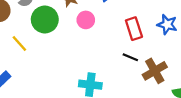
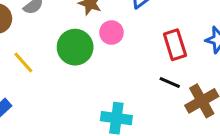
green circle: (45, 20) -> (75, 47), moved

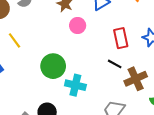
green circle: (75, 47) -> (53, 66), moved

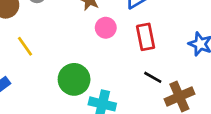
red rectangle: (121, 38) -> (146, 37), moved

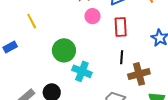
black line: (153, 77) -> (122, 57), turned 56

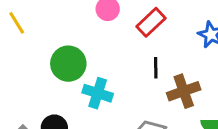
red rectangle: (121, 27) -> (151, 22), turned 54

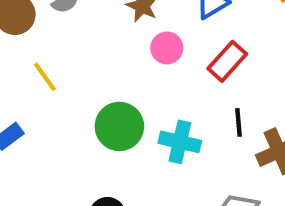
cyan cross: (98, 93) -> (180, 142), moved

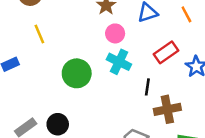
red rectangle: (227, 61) -> (166, 52), moved
cyan cross: (180, 142) -> (119, 62), moved

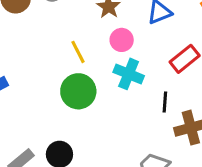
yellow line: (39, 34) -> (78, 52), moved

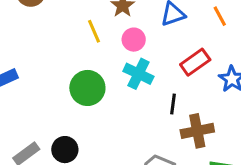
yellow line: (78, 52) -> (94, 31), moved

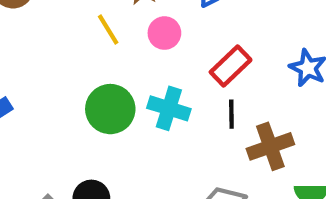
red rectangle: (195, 62) -> (231, 66), moved
cyan cross: (138, 74) -> (169, 108), moved

